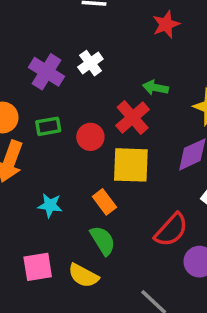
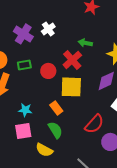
pink square: (38, 267) -> (23, 131), moved

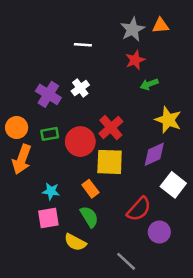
green arrow: (85, 43) -> (149, 84), moved, turned -32
red circle: (48, 71) -> (80, 142), size x1.5

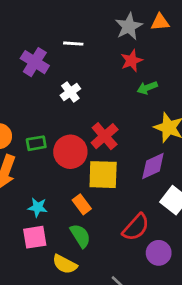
purple cross: (48, 94) -> (35, 62), moved

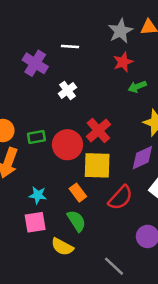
red semicircle: (136, 227) -> (120, 198), moved

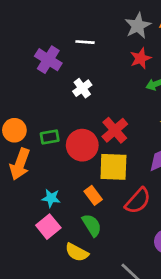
pink square: (35, 222) -> (48, 227), turned -30

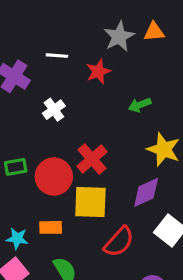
red star: (141, 58) -> (98, 72), moved
orange rectangle: (93, 195) -> (51, 227), moved, turned -54

